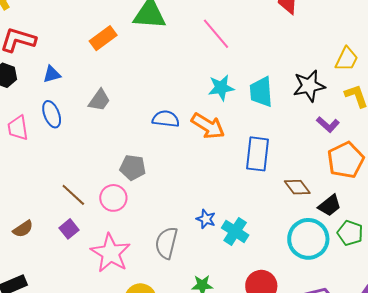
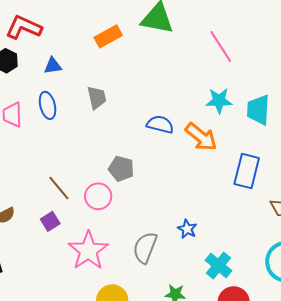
gray trapezoid: (99, 100) -> (97, 98), turned -55
cyan cross: (235, 231) -> (218, 265), moved

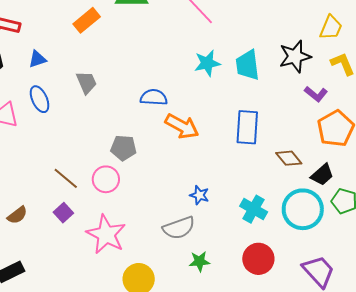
orange arrow: (201, 137) -> (182, 126), moved
gray semicircle: (145, 248) -> (179, 228), moved, turned -120
cyan cross: (218, 265) -> (254, 209), moved

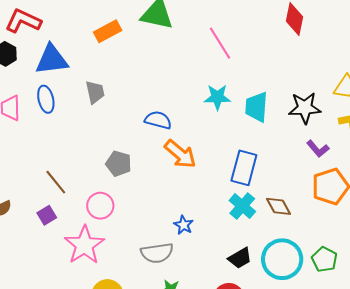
blue triangle: (37, 59) -> (52, 60), size x1.8
black trapezoid: (322, 175) -> (240, 258), moved
pink circle: (106, 179) -> (100, 206), moved
cyan cross: (254, 209) -> (242, 206), moved

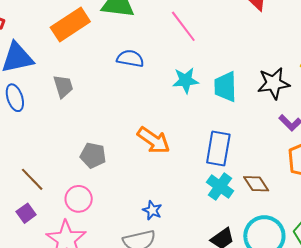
orange rectangle: (108, 31) -> (70, 25), size x1.4
blue semicircle: (158, 120) -> (130, 59), moved
blue star: (184, 225) -> (152, 210), moved

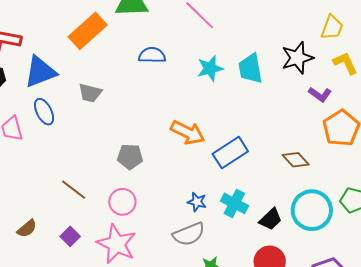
gray trapezoid: (63, 86) -> (90, 93), turned 130
blue rectangle: (218, 148) -> (230, 153), moved, turned 56
cyan cross: (220, 187) -> (234, 203), moved
purple square: (26, 213) -> (70, 236), moved

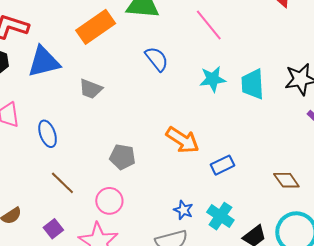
blue semicircle: (152, 55) -> (157, 59), turned 44
blue ellipse: (44, 112) -> (48, 134), moved
blue rectangle: (230, 153) -> (222, 165), size x0.7

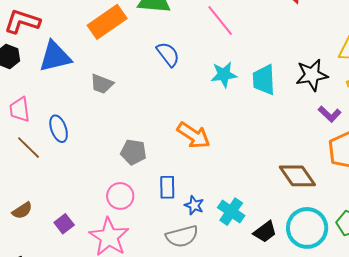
blue rectangle: (222, 165) -> (167, 187), moved, turned -65
brown diamond: (286, 180) -> (297, 176), size x1.4
brown line: (62, 183) -> (28, 148), moved

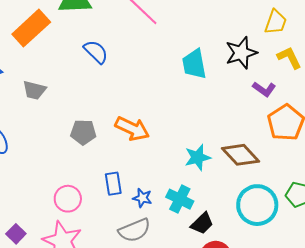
cyan star: (224, 75) -> (198, 157), moved
gray pentagon: (133, 152) -> (83, 132), moved
black trapezoid: (265, 232) -> (202, 223), moved

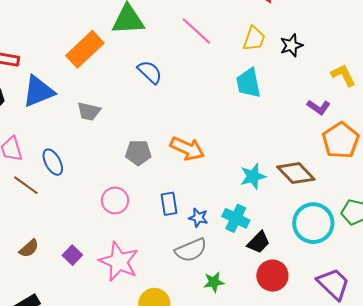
yellow trapezoid: (276, 22) -> (254, 39), moved
black star: (241, 53) -> (291, 45), moved, size x0.7
pink circle: (68, 199) -> (115, 201), moved

